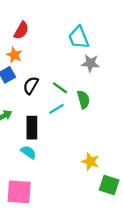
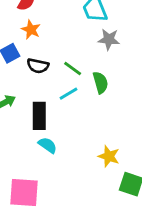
orange star: (14, 55) -> (31, 30), moved
black semicircle: (31, 85) -> (38, 66), turned -108
cyan semicircle: (28, 152) -> (48, 145), moved

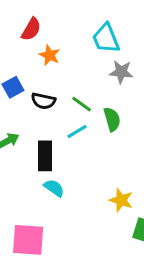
orange star: (31, 30) -> (49, 55), moved

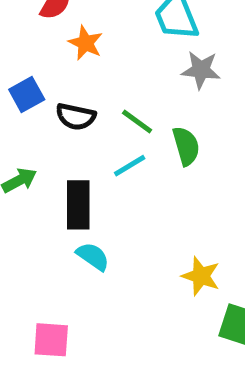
pink square: (28, 240) -> (51, 340), size x0.7

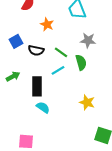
orange star: (86, 43) -> (47, 24), moved
gray star: (201, 70) -> (88, 40), moved
yellow star: (201, 276) -> (87, 102), moved

